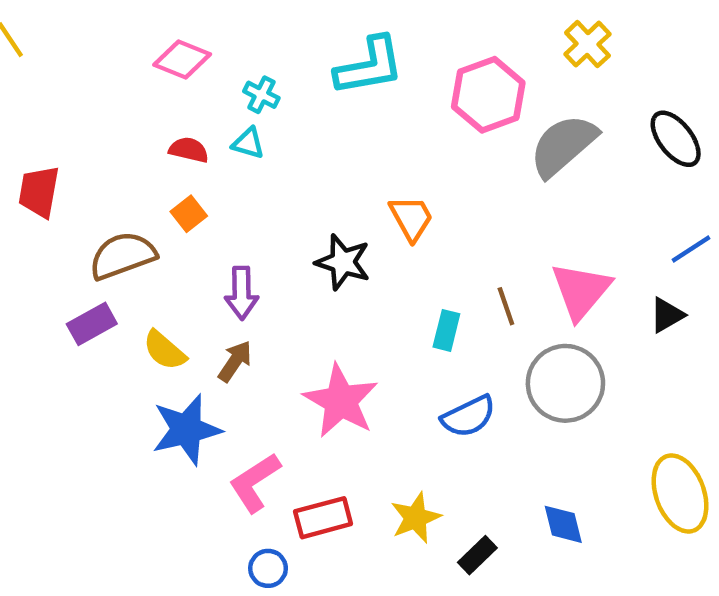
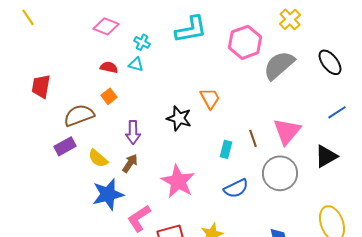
black triangle: (667, 315) -> (326, 156), moved, size x1.4

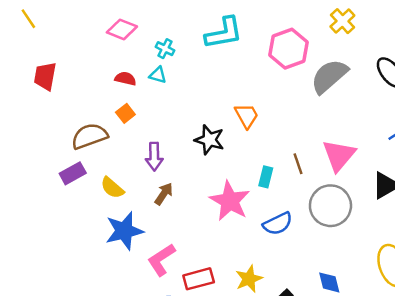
red trapezoid: (41, 86) -> (45, 76), moved
brown arrow: (130, 163) -> (164, 194), moved
pink star: (178, 181) -> (230, 201), moved

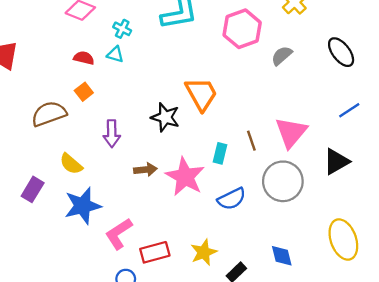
gray semicircle: (329, 76) -> (282, 56), size x0.6
orange trapezoid: (247, 116) -> (201, 94), size x1.4
purple rectangle: (73, 173) -> (33, 189), moved, turned -30
brown arrow: (164, 194) -> (146, 170), moved, turned 50

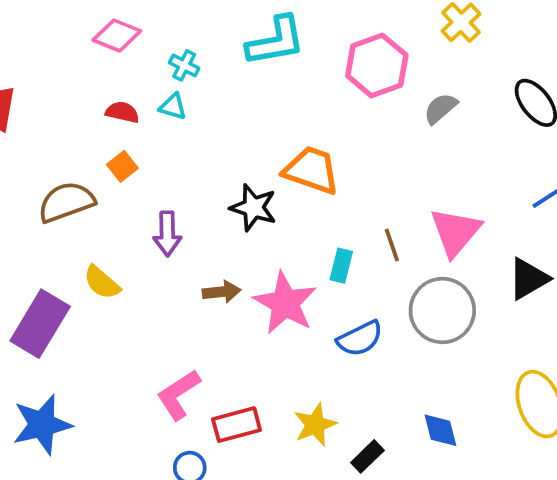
orange trapezoid: (201, 94) -> (311, 170), turned -42
purple rectangle: (33, 189) -> (40, 324), size x1.6
blue star: (83, 206) -> (42, 425), moved

